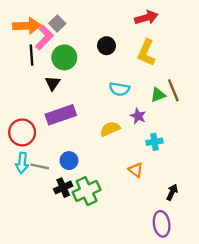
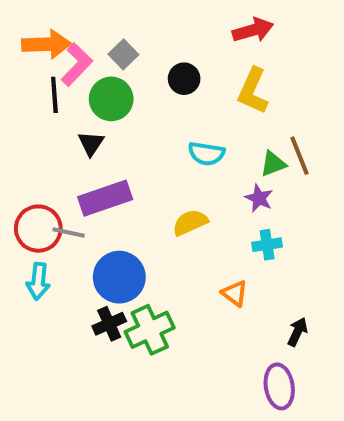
gray square: (57, 23) -> (123, 54), moved
purple star: (138, 116) -> (259, 198), moved
blue circle: (69, 161) -> (119, 277), size x1.6
gray line: (40, 166) -> (69, 233), moved

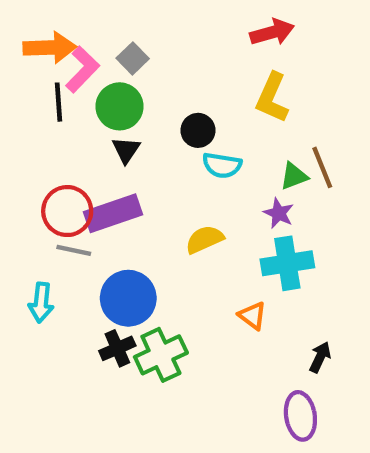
black circle: (184, 79) -> (198, 130), moved
black triangle: (91, 143) -> (126, 150), moved
red circle: (38, 229) -> (67, 211), moved
cyan cross: (267, 245) -> (287, 263), size x1.6

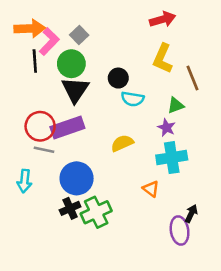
black triangle: (126, 150) -> (75, 90), size x1.6
brown line: (322, 167) -> (193, 78), moved
purple ellipse: (300, 416) -> (180, 231), moved

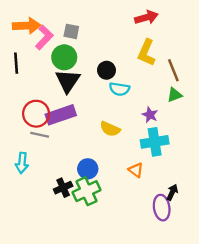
gray square: (79, 35) -> (71, 31), turned -35
black line: (35, 61) -> (16, 63), moved
green triangle: (176, 105) -> (175, 95), moved
yellow semicircle: (122, 143) -> (110, 129), turned -132
blue circle: (77, 178) -> (88, 169), moved, size x0.7

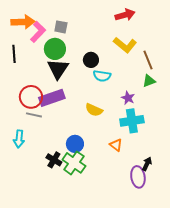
yellow L-shape: (146, 53) -> (125, 45), turned -75
black cross: (63, 188) -> (54, 160), turned -35
green cross: (87, 191) -> (74, 163), turned -30

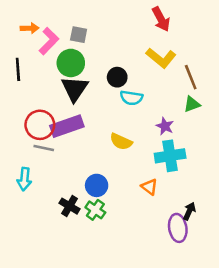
red arrow: (125, 15) -> (161, 19), turned 78
orange arrow: (23, 22) -> (30, 28), size x0.6
green cross: (74, 163) -> (95, 210), size x0.7

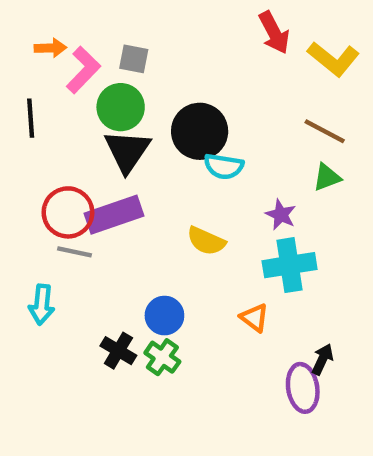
yellow L-shape: (161, 58) -> (333, 59), moved
black circle: (117, 77) -> (200, 131), size x1.6
brown line: (191, 77) -> (325, 131), turned -40

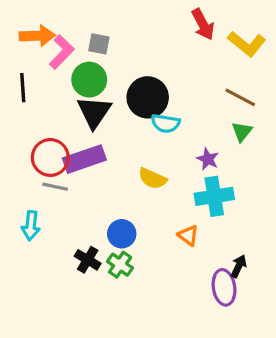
orange arrow: (50, 48) -> (37, 36), size x1.5
green triangle: (327, 177) -> (242, 131), turned -30

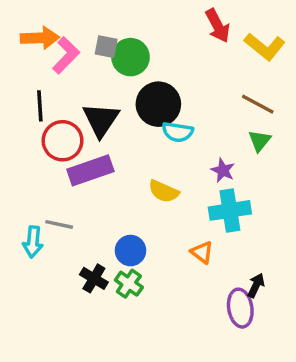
green circle: (89, 80) -> (131, 57), moved
black line: (23, 88) -> (40, 106), moved
red circle: (50, 157) -> (63, 141), moved
gray line: (55, 187) -> (59, 224), moved

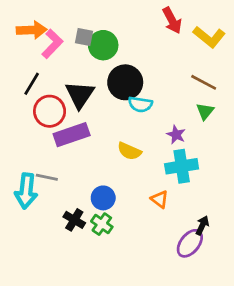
black line: (40, 106) -> (32, 84), turned 35
cyan arrow: (33, 242) -> (26, 191), size x1.4
purple ellipse: (240, 308) -> (190, 243), turned 48

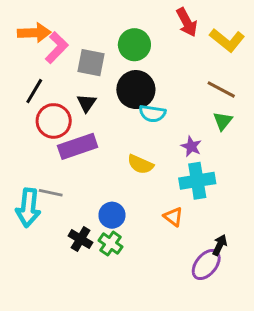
gray square: (84, 37) -> (91, 63), moved, size x1.4
green circle: (103, 45) -> (134, 45), moved
black triangle: (80, 95) -> (87, 103), size x0.6

